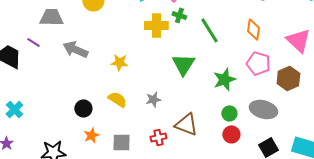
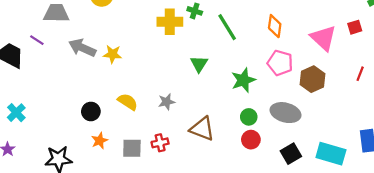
yellow star: (119, 62) -> (113, 54), moved
green triangle: (183, 64) -> (199, 64), size x0.7
red cross: (158, 137) -> (160, 143), moved

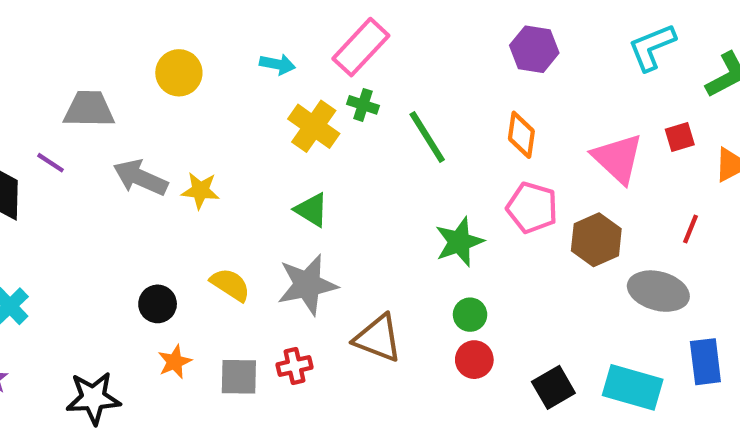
yellow cross: (170, 22) -> (314, 126), turned 35
green triangle: (199, 64) -> (312, 210), moved, turned -30
gray star: (167, 102) -> (307, 285), size x1.8
gray ellipse: (285, 113) -> (658, 291), moved

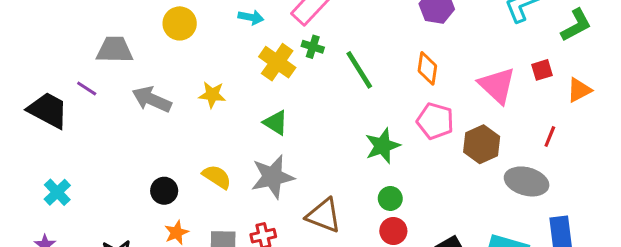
yellow star: (200, 190) -> (212, 95), moved

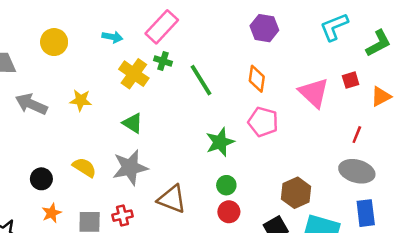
brown hexagon: (482, 144) -> (296, 193), moved
gray ellipse: (527, 181) -> (357, 171), moved

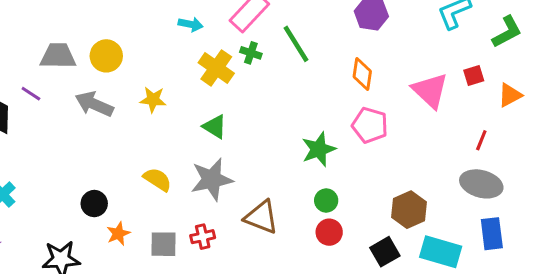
yellow circle: (54, 42) -> (106, 56), moved
green line: (201, 80) -> (296, 44), moved
black circle: (41, 179) -> (94, 204), moved

